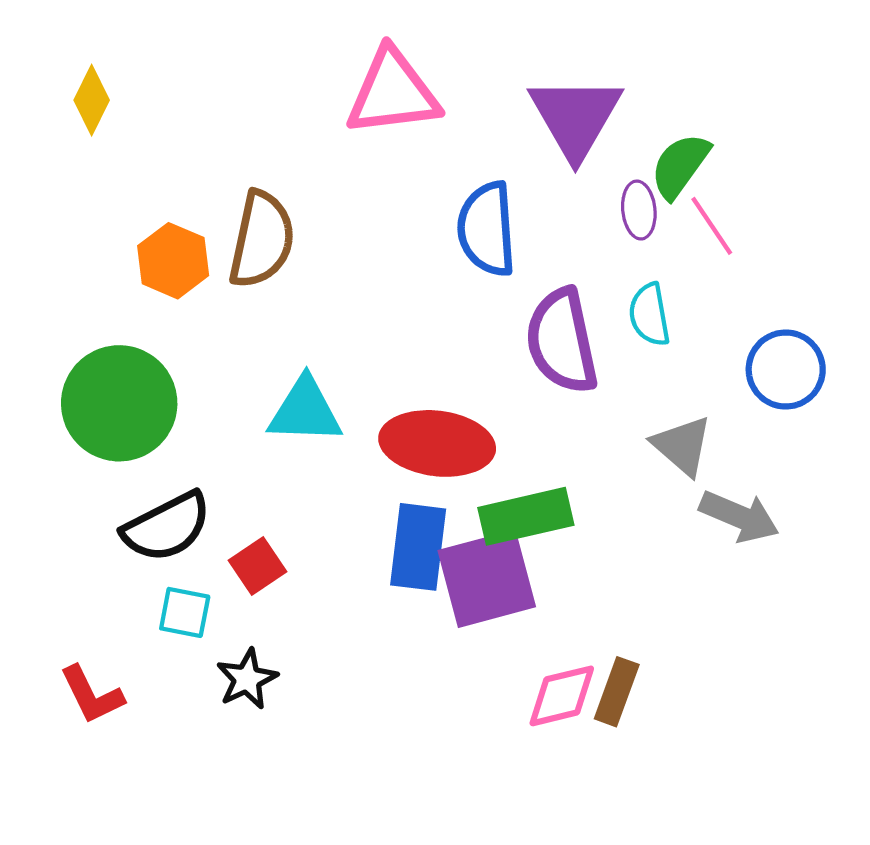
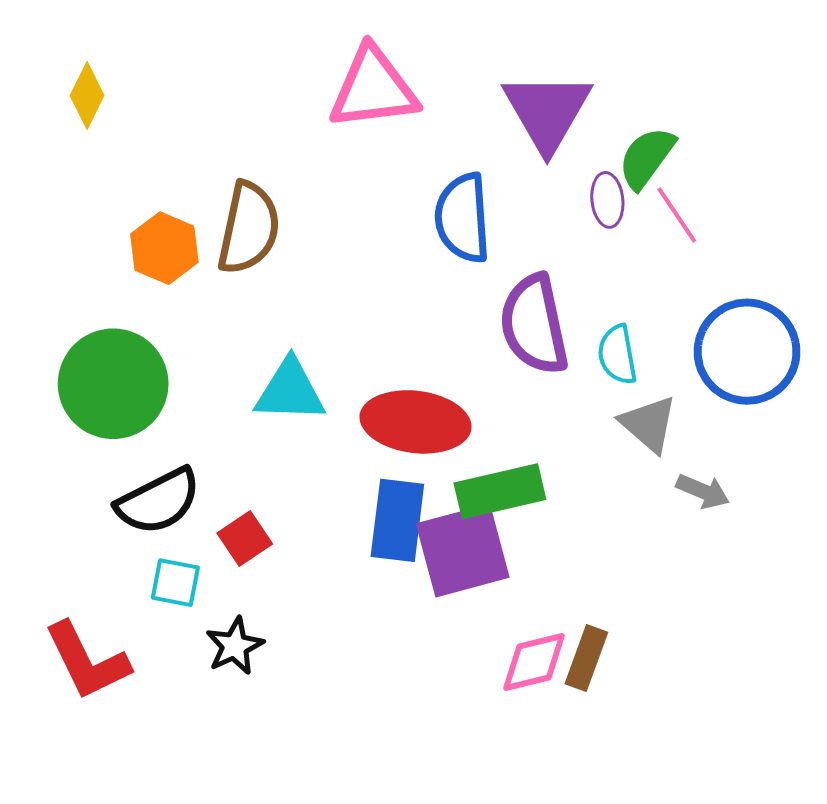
cyan semicircle: (649, 315) -> (617, 355), moved
blue circle: (786, 370) -> (747, 352), size x1.4
gray arrow: (739, 516) -> (703, 491), size x0.7
red L-shape: (92, 695) -> (87, 661), size x1.4

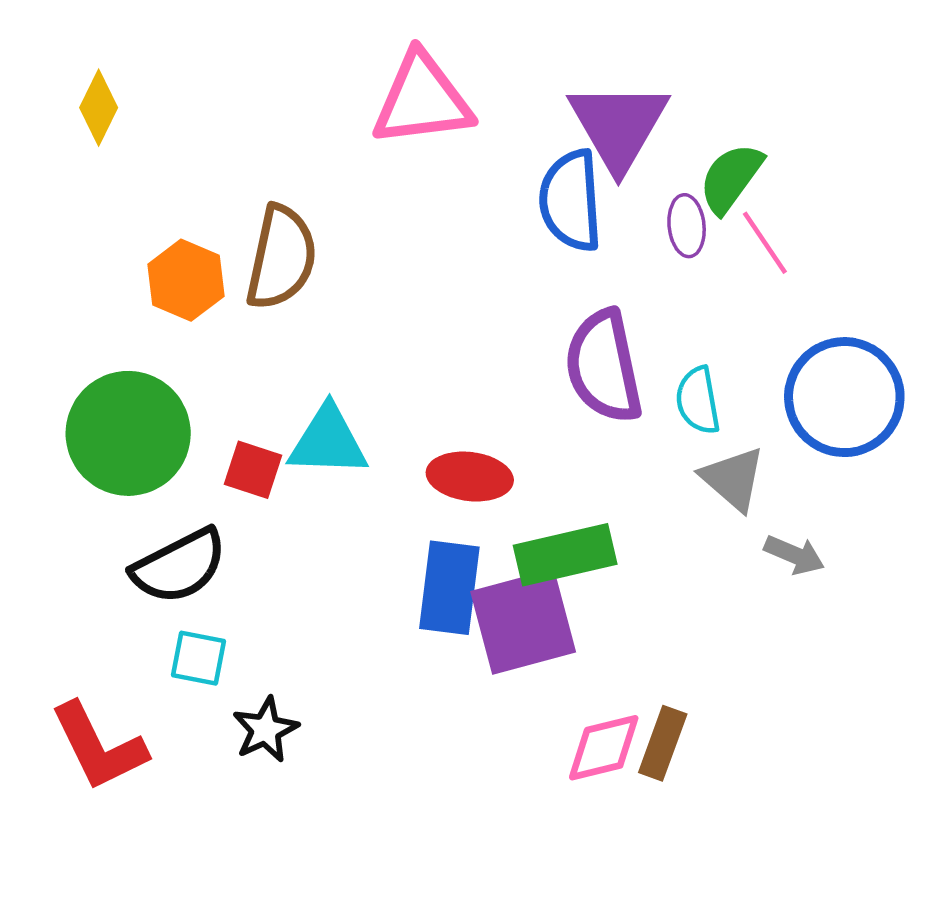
blue semicircle: (463, 218) -> (571, 201), moved
red ellipse: (416, 422) -> (470, 477), size x0.7
red square: (245, 538) -> (253, 470), moved, turned -38

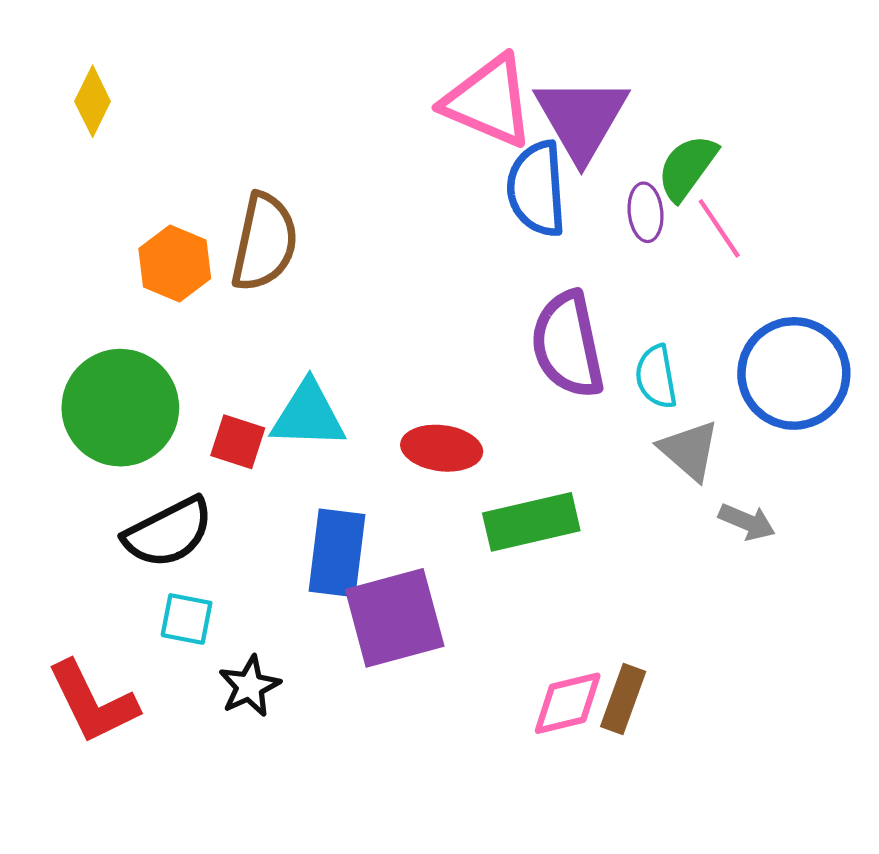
pink triangle: (422, 100) -> (489, 101), moved, turned 30
blue rectangle: (449, 588) -> (337, 553), moved
purple square: (523, 622) -> (395, 618), moved

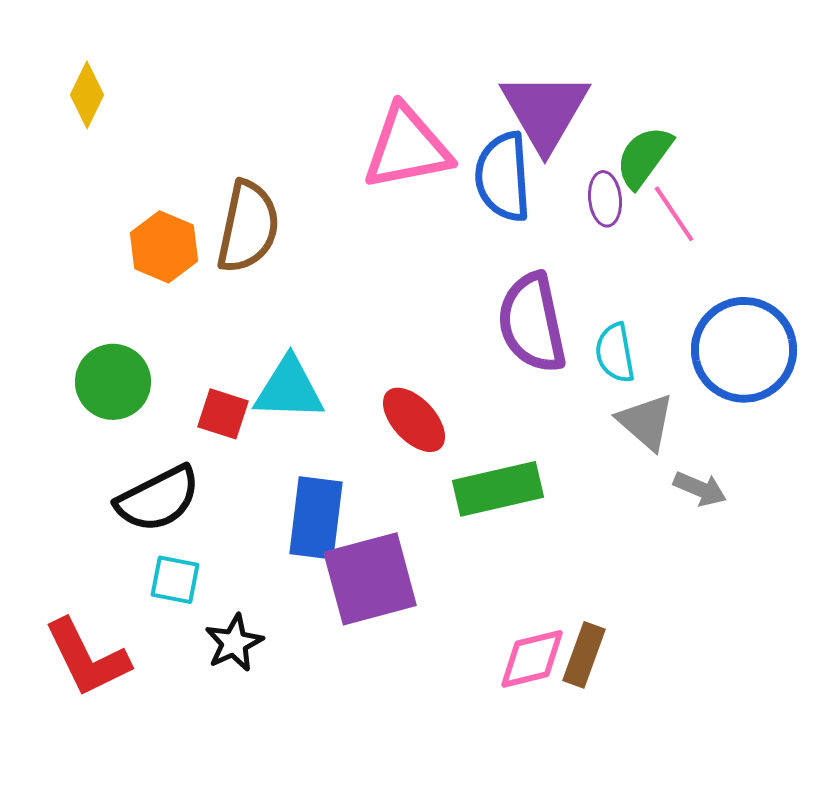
pink triangle: (489, 101) -> (407, 148), moved, turned -34
green circle: (120, 408) -> (113, 382), size x0.7
red ellipse: (442, 448) -> (414, 420), turned 40

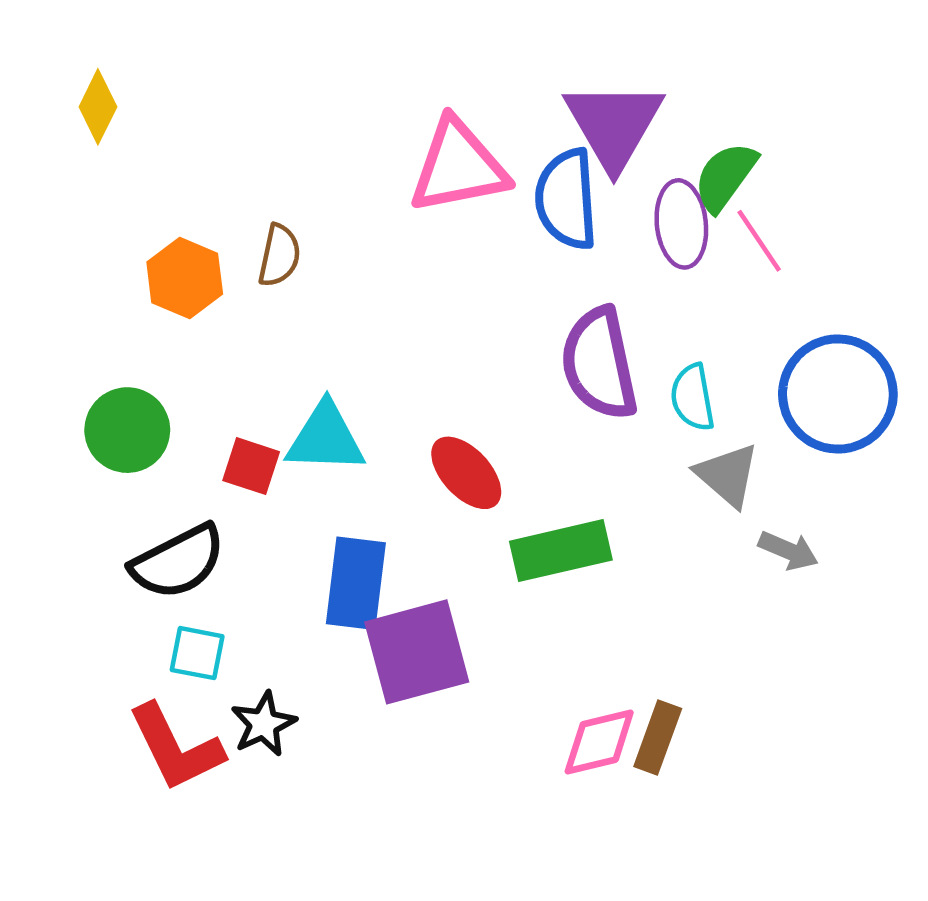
purple ellipse: (605, 199) -> (681, 224), size x1.4
brown semicircle: (248, 227) -> (279, 255), size x0.6
red L-shape: (87, 658) -> (176, 748), moved

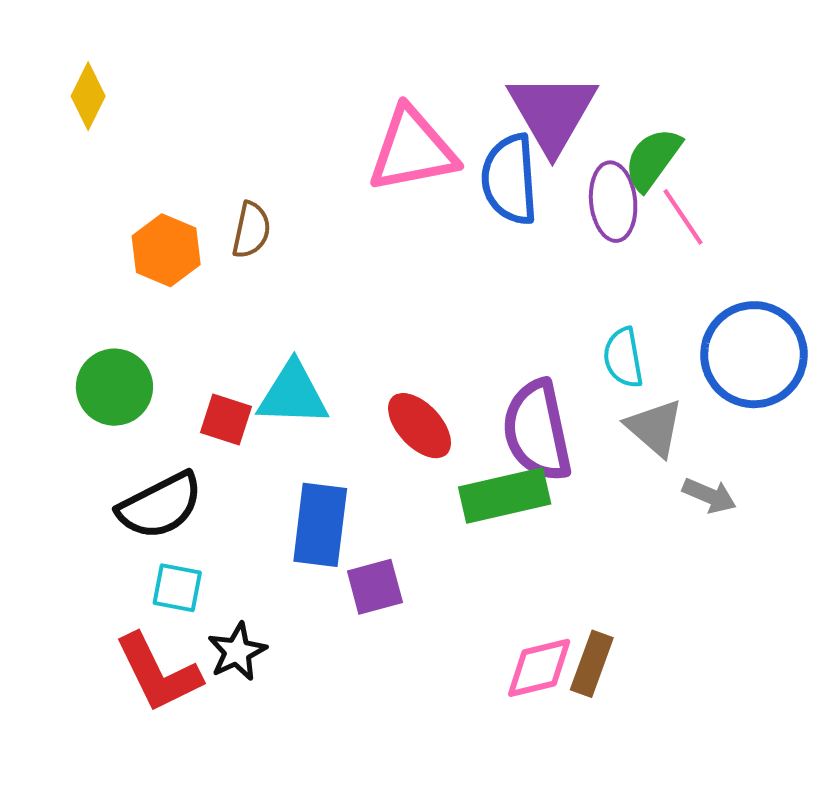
purple semicircle: (599, 364) -> (537, 431), moved
purple square: (417, 652) -> (375, 587), size x0.6

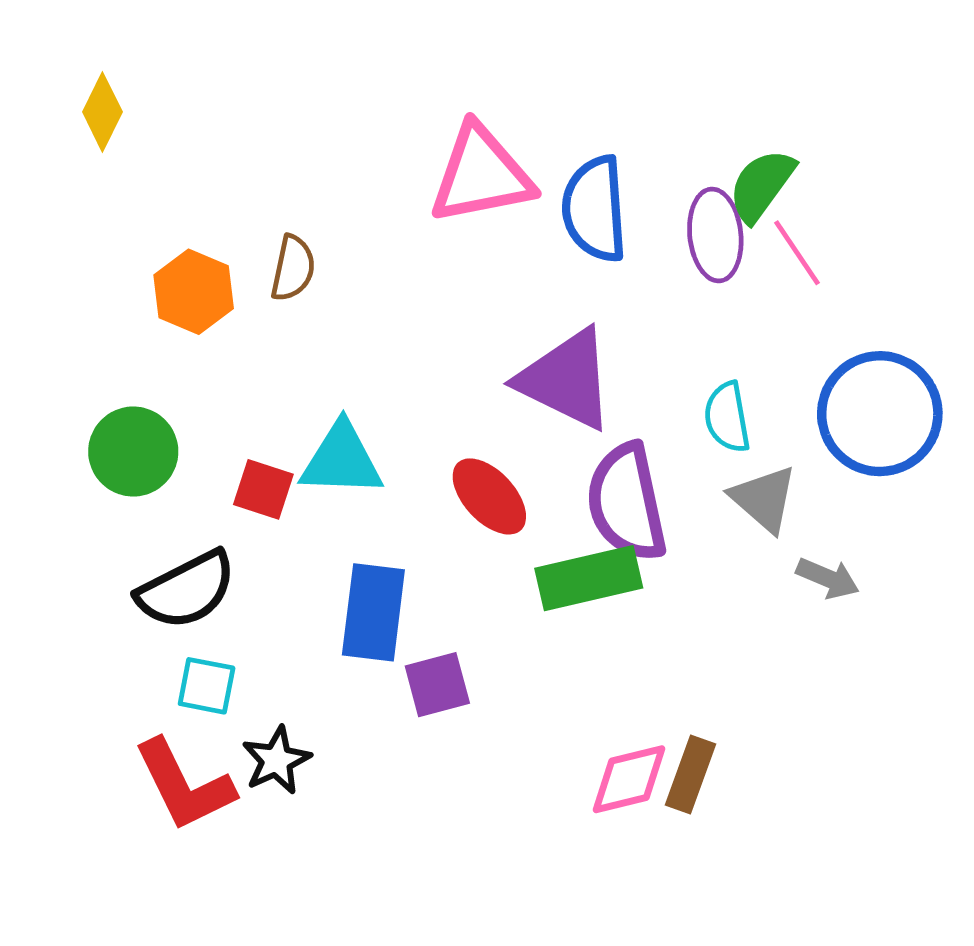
purple triangle: (552, 112) -> (566, 379), moved, turned -34

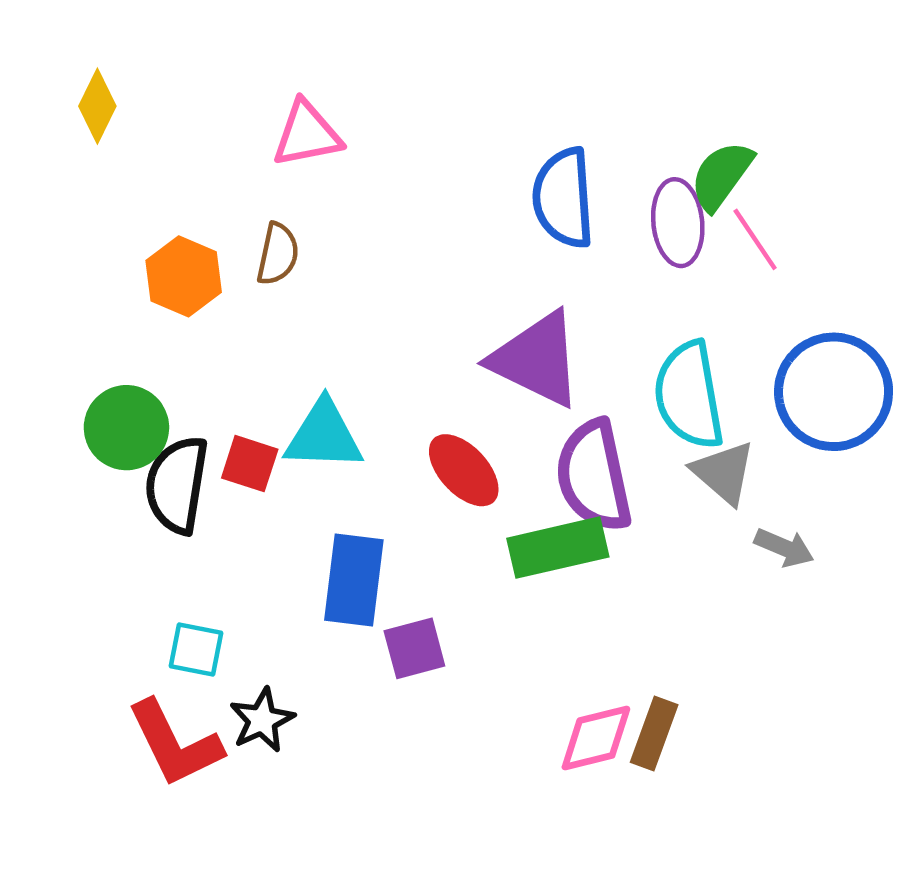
pink triangle: (481, 175) -> (307, 134), moved, size x0.7
cyan semicircle: (727, 417) -> (689, 395), size x1.6
black semicircle: (186, 590) -> (177, 485), moved, turned 126

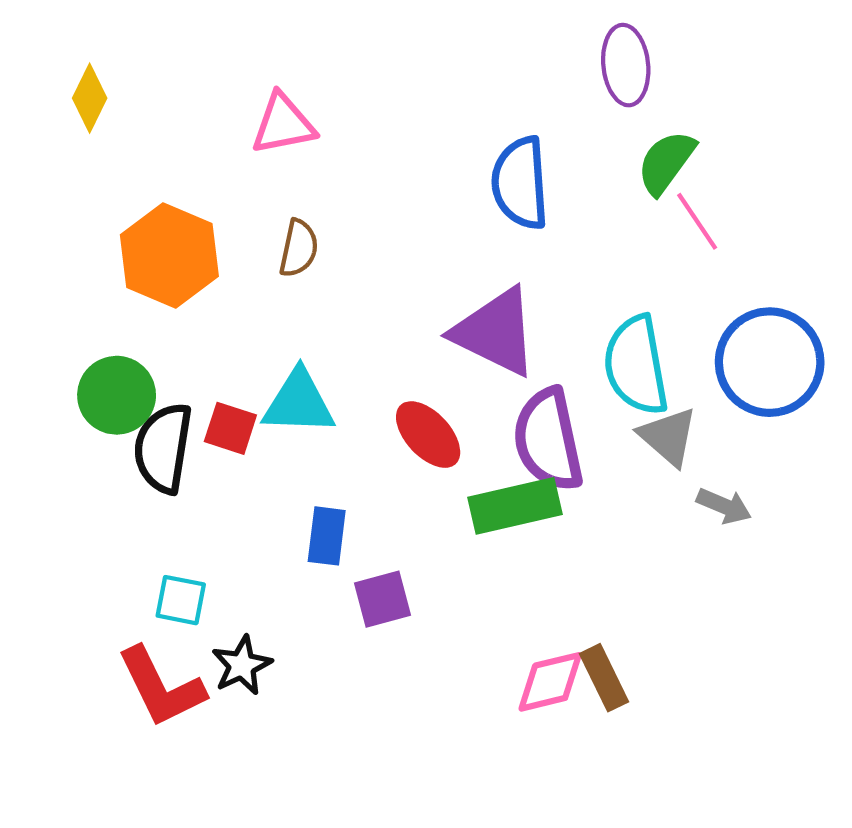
purple ellipse: (678, 223) -> (626, 65), moved
brown semicircle: (278, 254) -> (299, 248), moved
orange hexagon: (184, 276) -> (169, 255), size x1.4
blue rectangle: (354, 580) -> (327, 536), size x0.7
brown rectangle: (654, 734) -> (604, 678), turned -46

